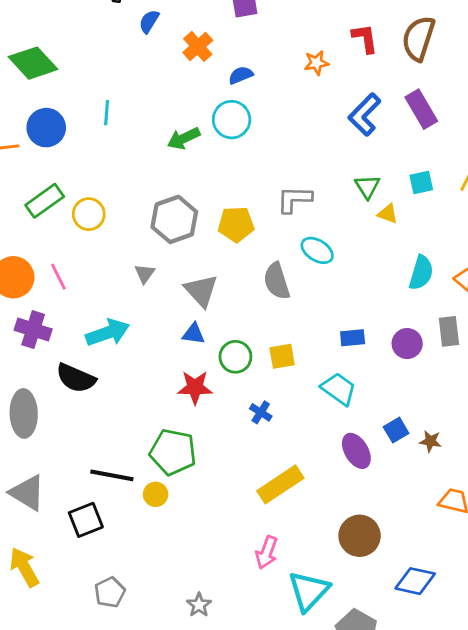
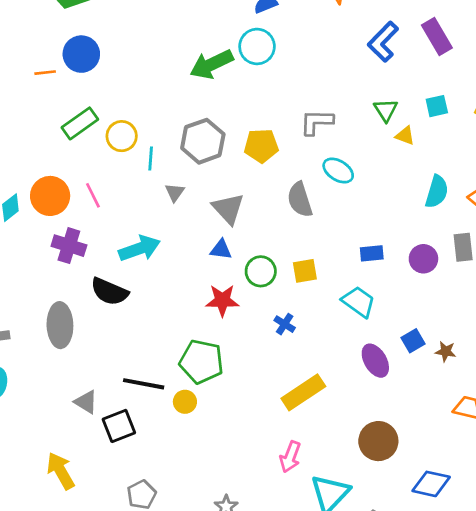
cyan line: (107, 113) -> (151, 158), moved
green arrow: (184, 138) -> (211, 64), size x1.4
gray triangle: (27, 493) -> (86, 402), moved, size x0.7

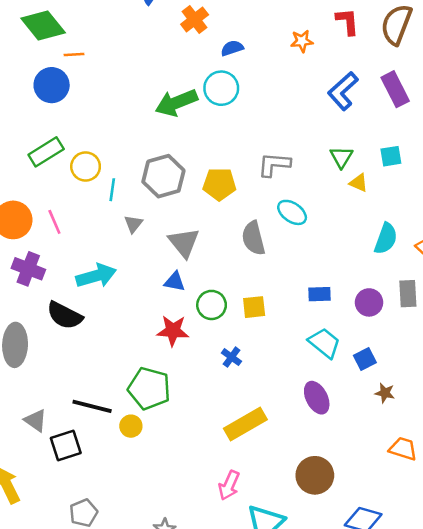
orange line: (45, 73) -> (74, 55), moved
cyan trapezoid: (359, 302) -> (324, 343), moved
blue square: (413, 341) -> (365, 359), moved

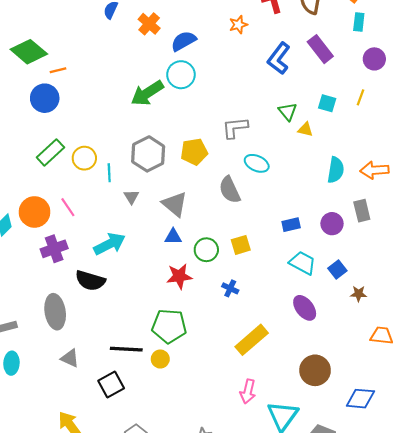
blue semicircle: (232, 48) -> (184, 41), size x1.4
cyan square: (391, 156) -> (327, 103), turned 36
purple cross: (28, 269) -> (54, 249), turned -30
gray triangle: (36, 420) -> (70, 358), moved

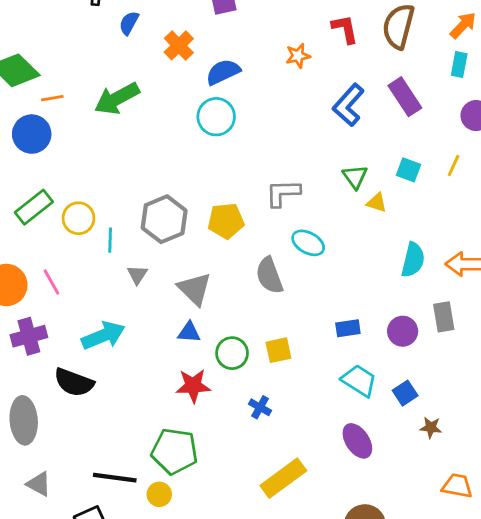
green arrow: (147, 93) -> (117, 98), moved

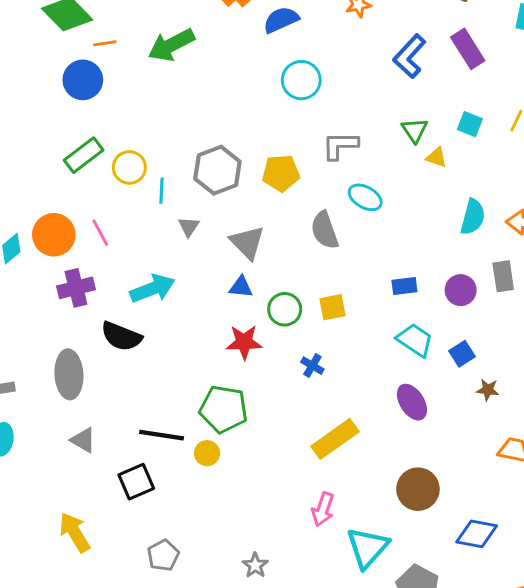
cyan circle: (216, 117) -> (301, 80), moved

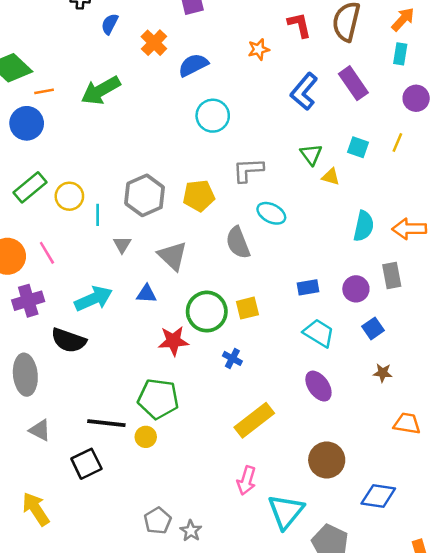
blue triangle: (241, 287) -> (146, 294), moved
green circle: (285, 309) -> (207, 312), size x1.4
blue square: (462, 354) -> (373, 328), moved
gray pentagon: (163, 555) -> (158, 521), moved

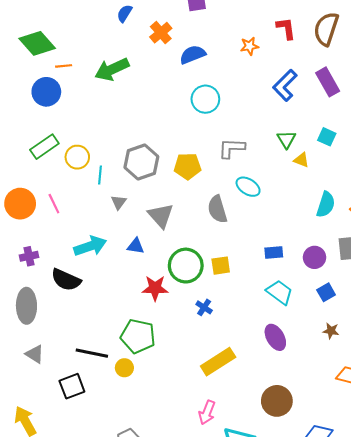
purple cross: (28, 301) -> (29, 256), moved, size x0.7

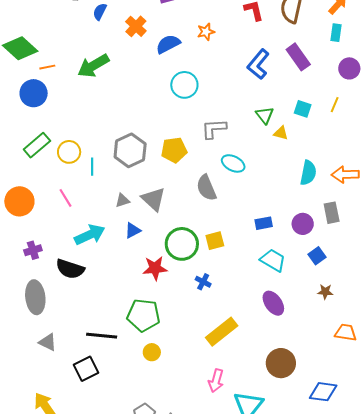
orange star: (249, 46) -> (206, 32), moved
gray triangle: (119, 202) -> (122, 200), moved, turned 42
pink line: (54, 204) -> (65, 198), moved
blue triangle: (136, 246) -> (133, 230), turned -30
yellow circle: (124, 368) -> (152, 352), moved

